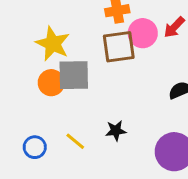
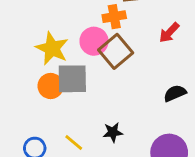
pink circle: (143, 33) -> (94, 41), moved
brown square: (119, 47) -> (116, 51), turned -32

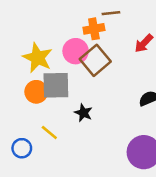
black star: (113, 132) -> (83, 113), moved, turned 30
yellow line: (74, 142) -> (49, 132), moved

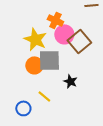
orange cross: (94, 29) -> (55, 20), moved, turned 35

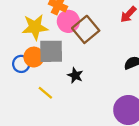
yellow star: (35, 39) -> (35, 27), turned -30
blue circle: (23, 108) -> (21, 64), moved

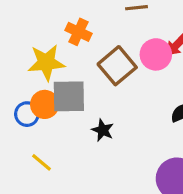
pink circle: (68, 21) -> (156, 54), moved
yellow line: (45, 93) -> (41, 162), moved

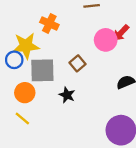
brown square: (117, 66) -> (78, 63), moved, size x0.6
orange circle: (45, 104) -> (25, 93), moved
blue circle: (27, 114) -> (14, 60), moved

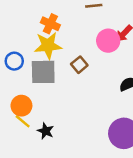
yellow star: (26, 46) -> (48, 45), moved
orange circle: (25, 93) -> (21, 106), moved
black star: (67, 95) -> (46, 131), moved

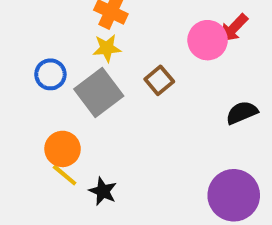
yellow star: (48, 45) -> (107, 48), size x0.6
gray square: (43, 72) -> (99, 93), turned -36

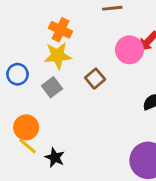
yellow star: (107, 48) -> (58, 56), size x1.4
gray square: (99, 93) -> (52, 87), size x0.6

